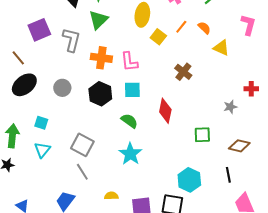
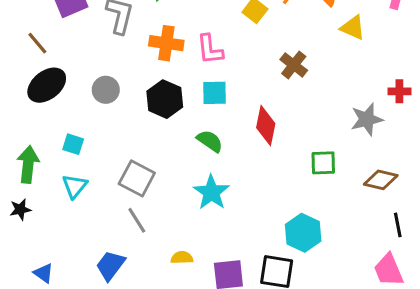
gray star: (230, 107) -> (367, 119), size x1.5
black line: (228, 175) -> (398, 225), moved

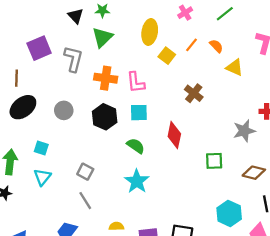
brown line: (37, 43) -> (16, 78), turned 42
gray square: (137, 178) -> (85, 172), size x0.7
cyan hexagon: (303, 233) -> (229, 213), moved

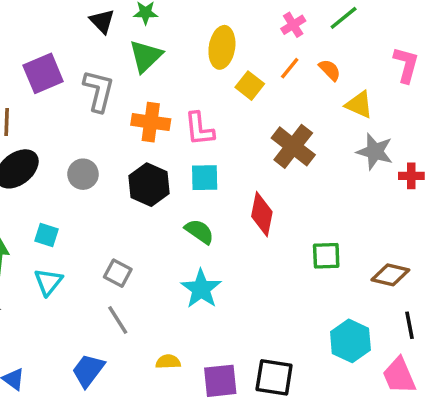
pink cross: (185, 13) -> (293, 25), moved
brown cross: (194, 93) -> (293, 146), size x1.4
gray star: (244, 131) -> (375, 152), moved, turned 30

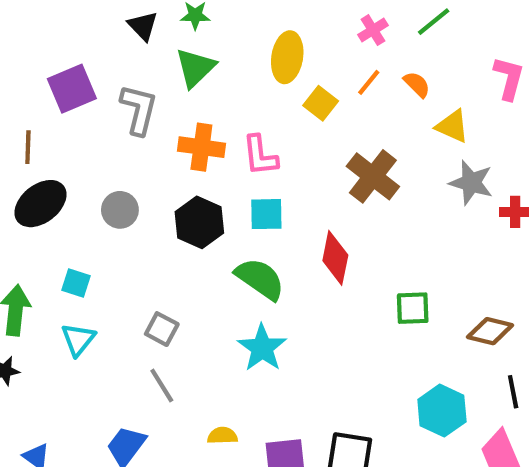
green semicircle: (199, 231) -> (260, 279), size x1.4

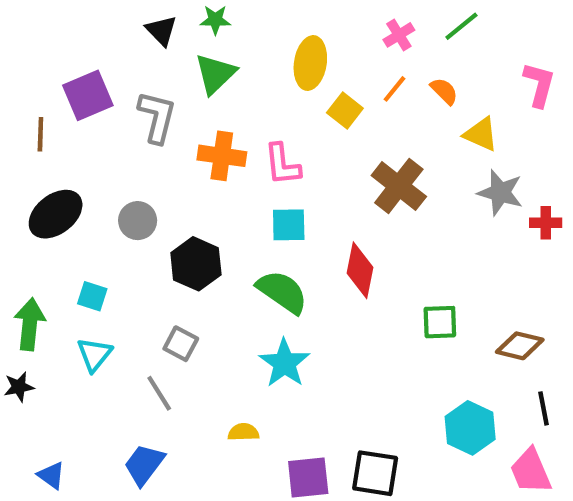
brown line: (28, 147) -> (40, 134), moved
black hexagon: (199, 222) -> (196, 264), moved
gray line: (162, 385) -> (159, 393), moved
yellow semicircle: (222, 436) -> (243, 432), moved

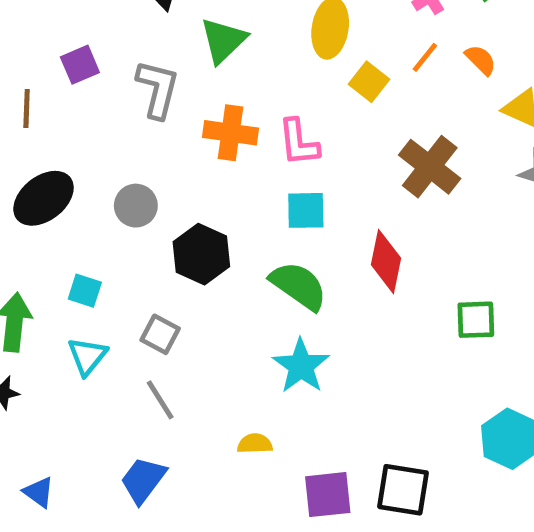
purple square: (88, 95) -> (80, 65), size x0.7
gray square: (181, 344) -> (160, 334), moved

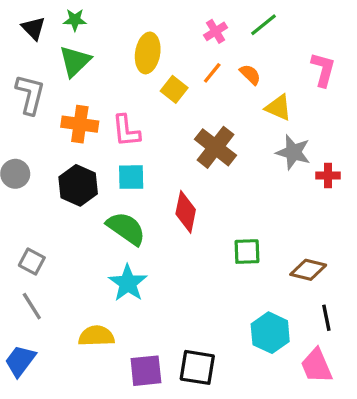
black hexagon: (201, 254) -> (78, 185), moved
yellow semicircle: (255, 444) -> (96, 336), size x1.5

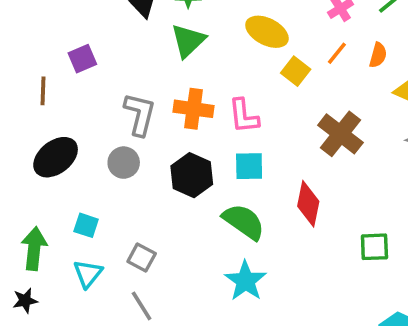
yellow ellipse: (148, 53) -> (267, 32), turned -72
orange semicircle: (250, 74) -> (378, 55), turned 60
gray L-shape: (30, 94) -> (140, 114), moved

